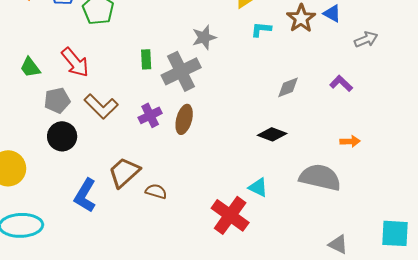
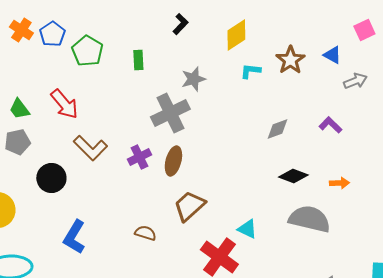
blue triangle: (332, 13) -> (332, 55), moved
green rectangle: (146, 59) -> (138, 60), moved
gray pentagon: (57, 100) -> (17, 142), moved
black diamond: (272, 134) -> (293, 176), moved
brown trapezoid: (124, 172) -> (189, 206), moved

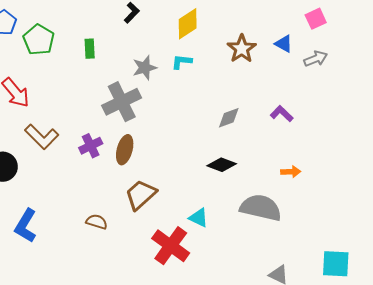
cyan L-shape: (250, 71) -> (182, 62), moved
gray arrow: (355, 81) -> (316, 59), moved
black diamond: (293, 176) -> (222, 165), moved

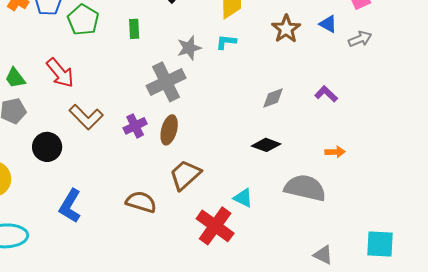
brown semicircle: (97, 222) -> (141, 202), size x1.4

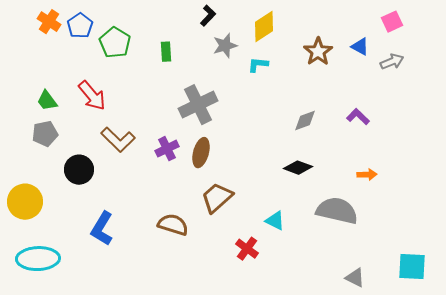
gray star: (189, 48) -> (225, 46), moved
red cross: (215, 226) -> (247, 249), size x0.6

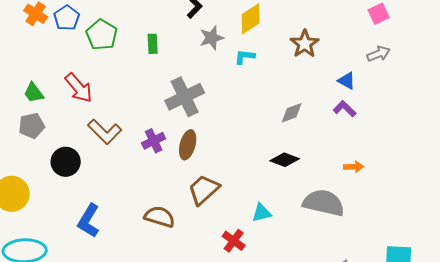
blue triangle: (360, 47) -> (347, 81), moved
cyan triangle: (275, 221) -> (262, 213), turned -40

